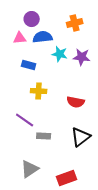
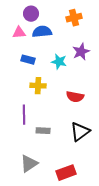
cyan star: (60, 54) -> (59, 62), moved
purple star: (82, 57) -> (81, 52), turned -30
purple line: (25, 120) -> (24, 115), turned 54

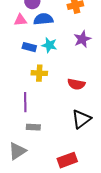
cyan star: (59, 62) -> (49, 45), moved
gray rectangle: (43, 131) -> (33, 127), moved
gray triangle: (29, 164) -> (17, 151), moved

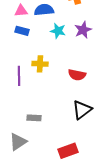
cyan star: (49, 45) -> (58, 31), moved
blue rectangle: (29, 47) -> (22, 31), moved
purple line: (25, 102) -> (19, 76), moved

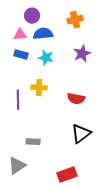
cyan star: (58, 31) -> (46, 58), moved

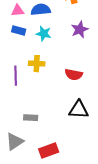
black triangle: (81, 134) -> (79, 110), turned 40
red rectangle: (67, 175) -> (49, 151), moved

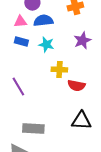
yellow cross: (37, 64) -> (59, 70), moved
purple line: (16, 76) -> (18, 87), turned -30
gray rectangle: (31, 118) -> (33, 129), size x1.5

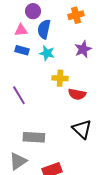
blue semicircle: (43, 21) -> (44, 29), turned -72
black triangle: (81, 121) -> (82, 129), turned 40

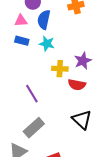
purple star: (83, 49) -> (83, 61), moved
purple line: (19, 95) -> (32, 94), moved
gray rectangle: (34, 137) -> (34, 128), turned -45

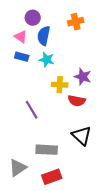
pink triangle: (21, 21) -> (21, 37), turned 40
purple star: (83, 61) -> (83, 77), turned -30
gray rectangle: (34, 128) -> (47, 150), moved, turned 45

